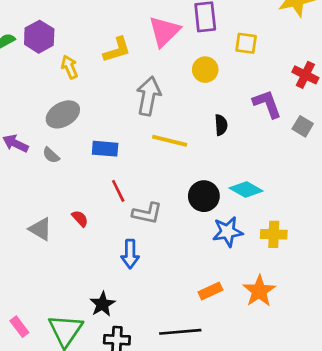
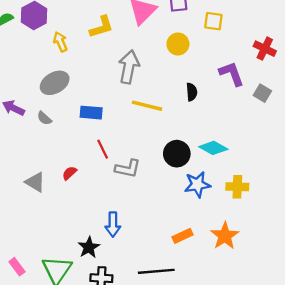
red semicircle: (80, 219) -> (69, 173), turned -91
blue arrow: (130, 254) -> (113, 224), moved

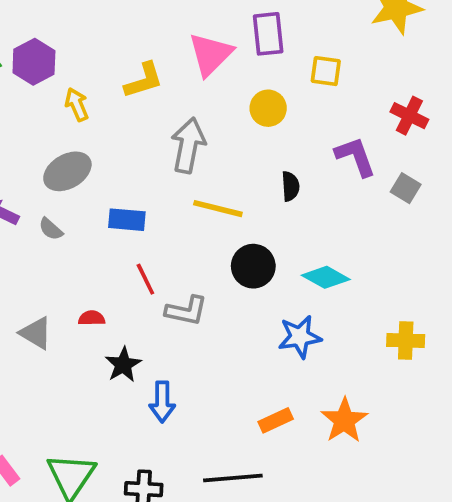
black circle: (177, 154) -> (253, 266), moved
red semicircle: (69, 173) -> (92, 318), turned 42
yellow cross: (237, 187) -> (406, 340), moved
black star: (89, 247) -> (123, 365), moved

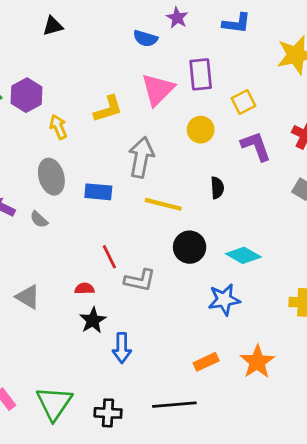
yellow square: (326, 71) -> (243, 102), turned -35
purple L-shape: (355, 157) -> (256, 146), moved
gray ellipse: (67, 171) -> (51, 177), turned -76
blue rectangle: (127, 220) -> (98, 192), moved
red semicircle: (92, 318) -> (85, 289), moved

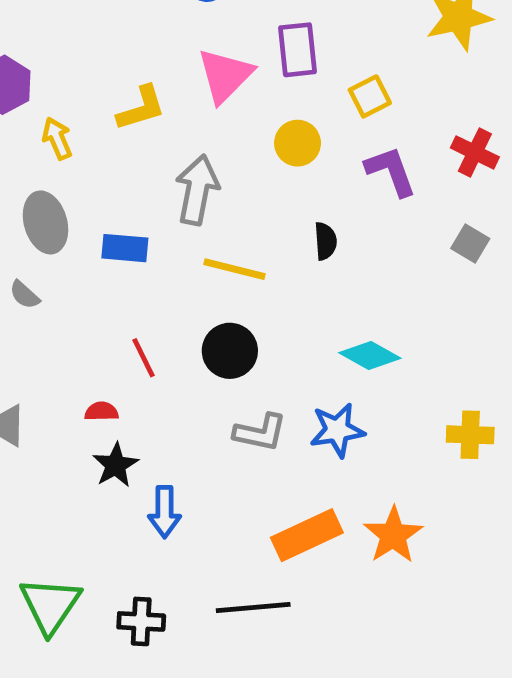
black circle: (190, 247) -> (230, 351), moved
gray L-shape: (140, 280) -> (260, 432), moved
orange rectangle: (206, 362) -> (307, 535), size x1.6

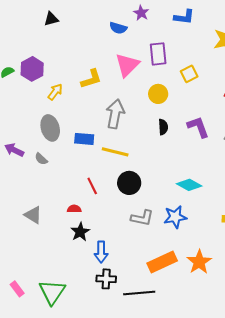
yellow arrow: (57, 138) -> (55, 92), turned 60
purple L-shape: (391, 171) -> (198, 127), moved
black semicircle: (326, 241) -> (163, 127), moved
yellow line: (235, 269) -> (115, 152), moved
black cross: (141, 621) -> (106, 279), moved

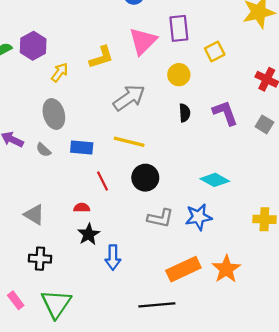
gray arrow: (115, 114) -> (129, 98), turned 44
blue rectangle: (84, 139) -> (82, 148), moved
black cross: (106, 279) -> (40, 259), moved

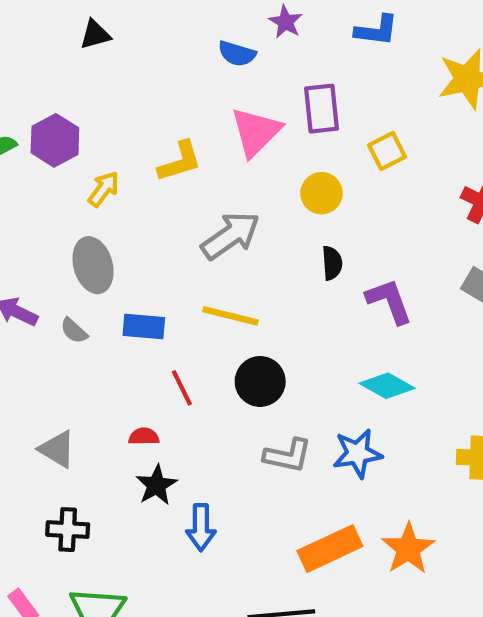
purple L-shape: (225, 113) -> (389, 301), moved

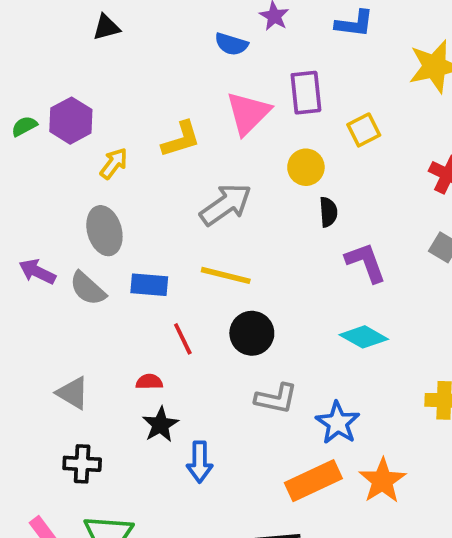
black semicircle: (332, 263) -> (328, 212), moved
gray semicircle: (74, 331) -> (88, 288), size x1.5
blue star: (357, 453) -> (338, 423), moved, turned -30

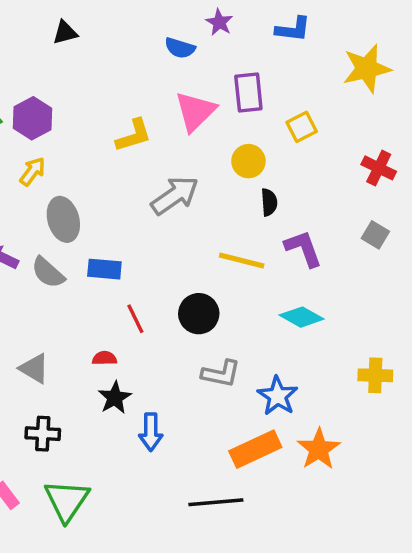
yellow arrow: (114, 163) -> (32, 171), moved
yellow line: (226, 275) -> (242, 261), moved

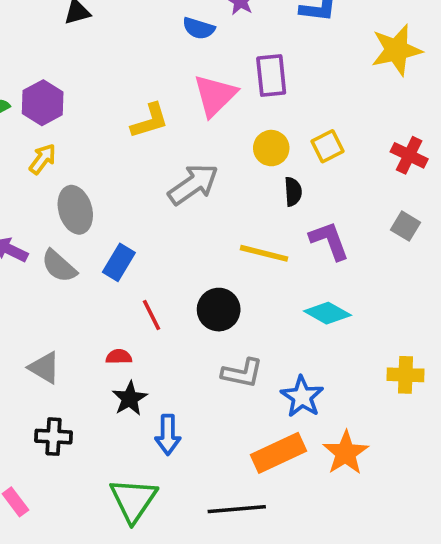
yellow square: (302, 127) -> (327, 146), moved
blue rectangle: (104, 269) -> (119, 262), turned -64
green triangle: (67, 500) -> (133, 500), moved

